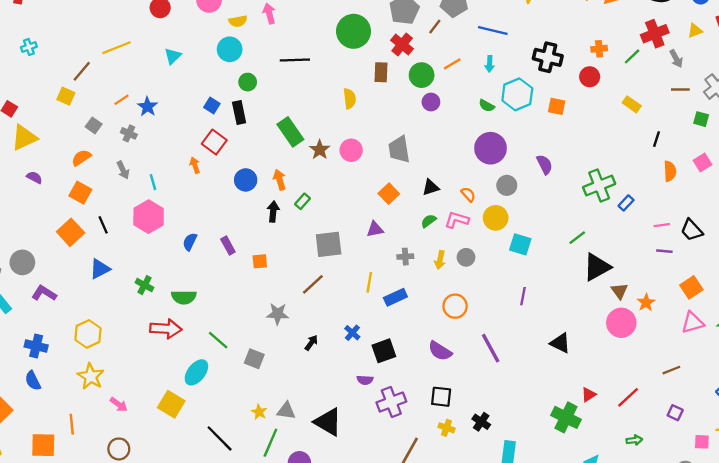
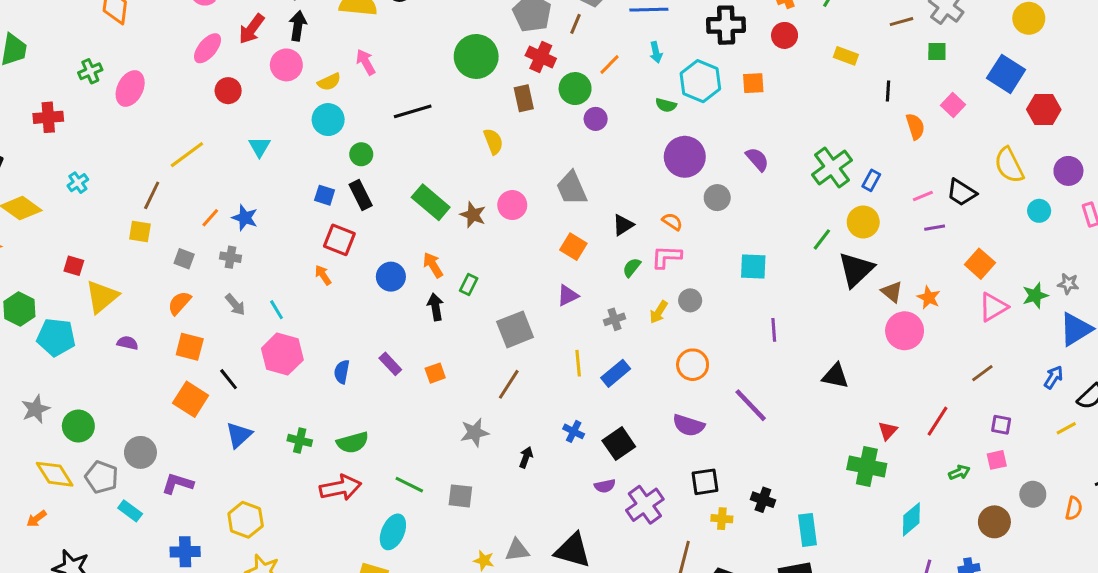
yellow circle: (496, 218) -> (863, 222), moved
yellow arrow: (440, 260) -> (659, 312), turned 36
pink square: (702, 442) -> (997, 460), moved

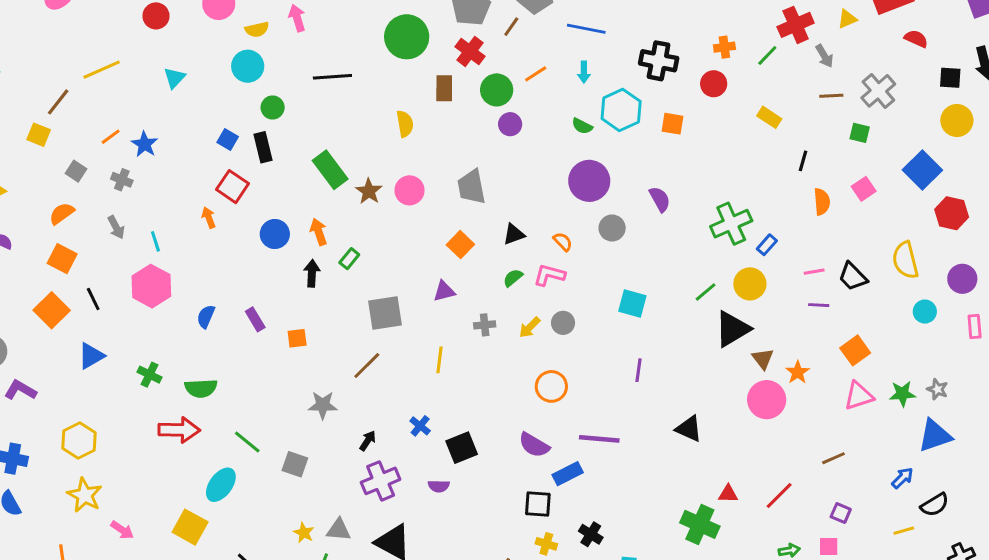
blue rectangle: (616, 373) -> (568, 474), moved
purple line: (751, 405) -> (599, 439), turned -54
red triangle: (888, 431) -> (728, 494), turned 36
purple cross: (645, 505) -> (381, 481), moved

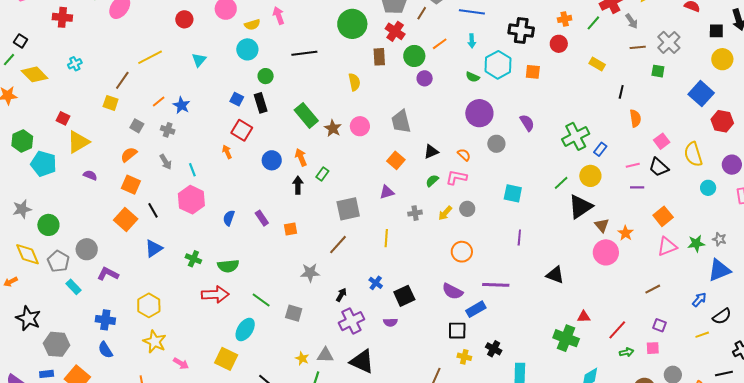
pink square: (864, 189) -> (662, 141), moved
red line: (779, 495) -> (617, 330), moved

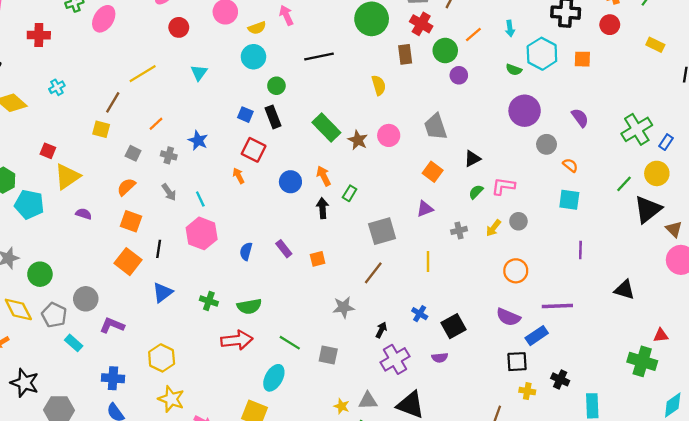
blue star: (182, 105) -> (198, 140), moved
orange semicircle: (464, 155) -> (570, 165), moved
black line: (153, 210) -> (159, 249), turned 42

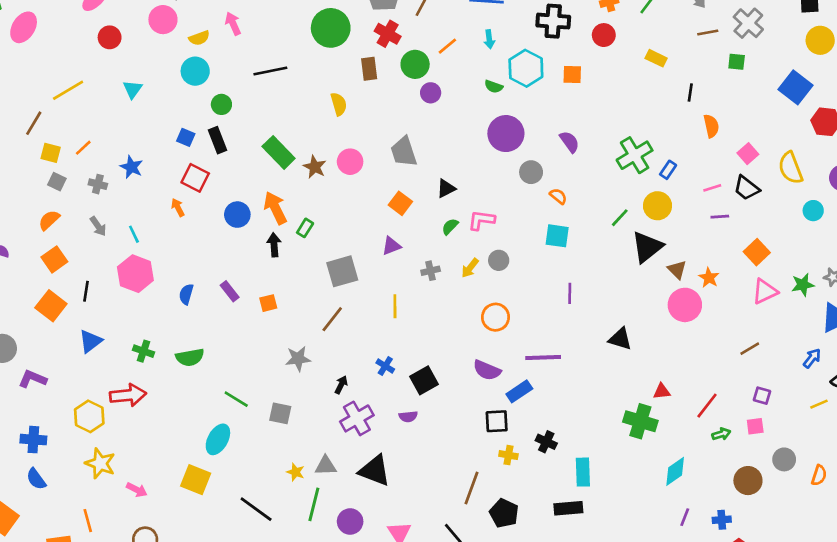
yellow square: (101, 129) -> (51, 153), moved
orange arrow: (324, 176) -> (275, 208), size x1.4
orange square: (131, 221) -> (54, 259), turned 35
red arrow: (237, 340) -> (128, 395), moved

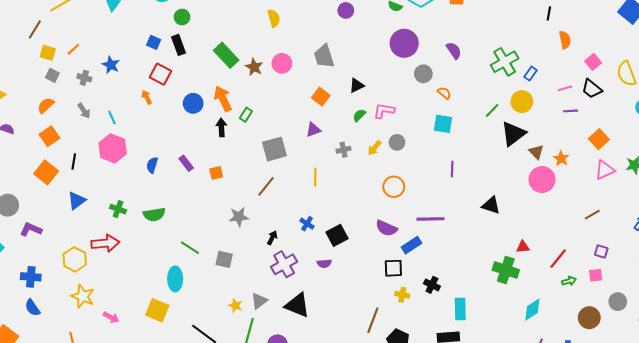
cyan ellipse: (218, 439) -> (175, 279), turned -30
gray triangle: (326, 466) -> (259, 301), turned -36

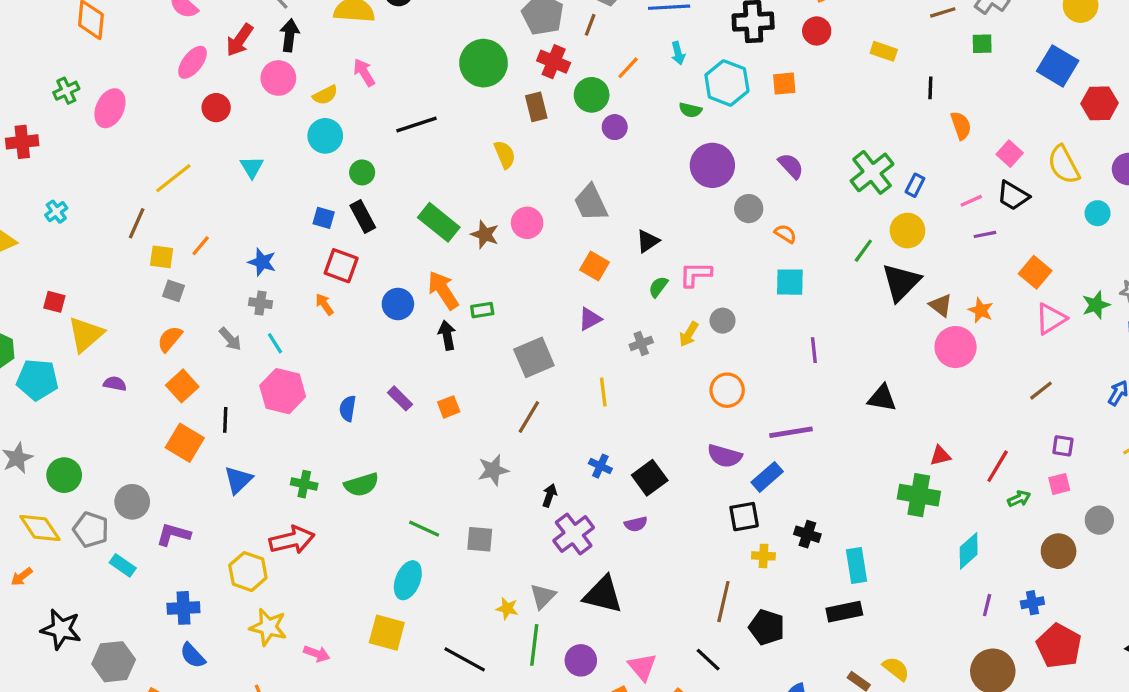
gray cross: (84, 78) -> (260, 303), moved
green rectangle: (246, 115) -> (482, 310), turned 56
cyan ellipse: (175, 279) -> (408, 580), turned 30

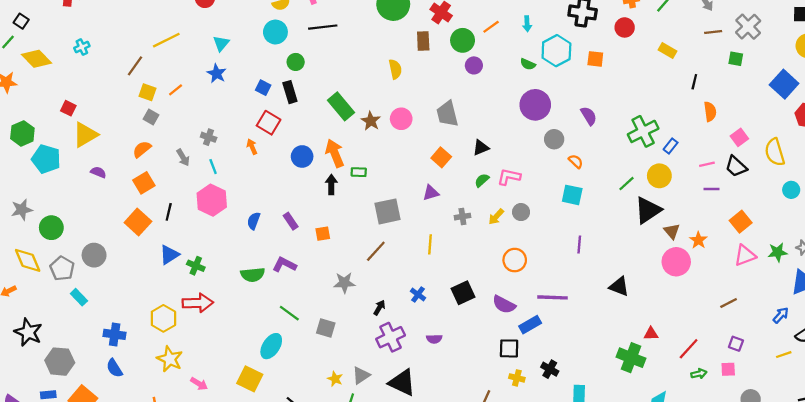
black line: (417, 124) -> (323, 27), moved
blue star: (262, 262) -> (217, 74), moved
black square: (650, 478) -> (463, 293), moved
green cross: (304, 484) -> (196, 266), moved
purple L-shape: (173, 534) -> (284, 265), moved

